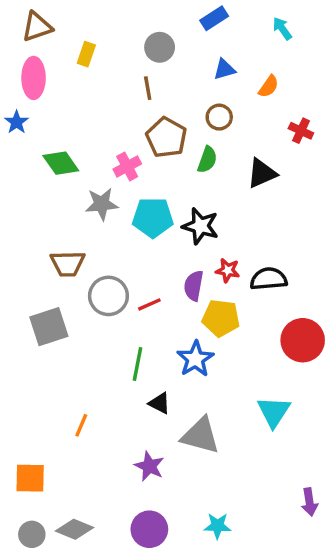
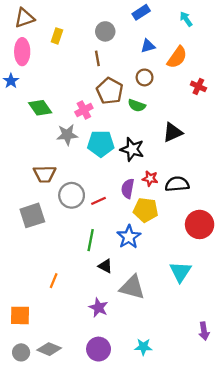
orange semicircle: (269, 86) -> (177, 57), size x1.5
green semicircle: (207, 160) -> (137, 106), turned 90
black triangle: (262, 173) -> (173, 132), moved

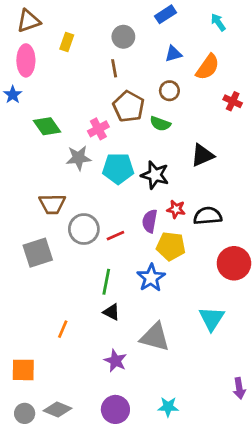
black triangle: (105, 266) -> (111, 312), moved

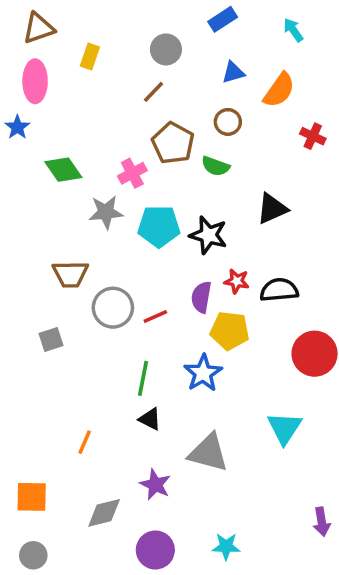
brown line: (114, 68) -> (154, 92), turned 54
gray square: (38, 253) -> (51, 340), size x0.6
gray diamond: (58, 409) -> (104, 513), moved, turned -36

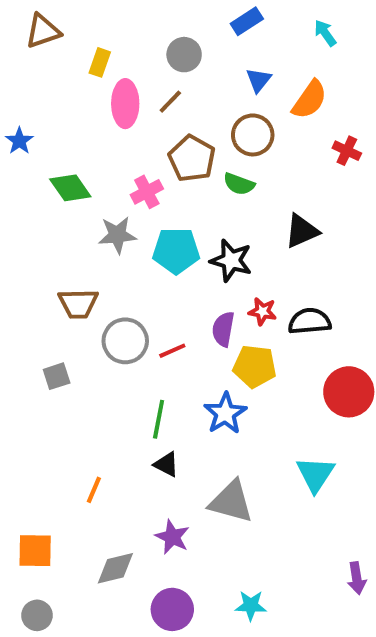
blue triangle: (233, 72) -> (259, 80), turned -35
pink ellipse: (35, 81) -> (125, 104), moved
brown circle: (228, 122) -> (253, 135), size x1.4

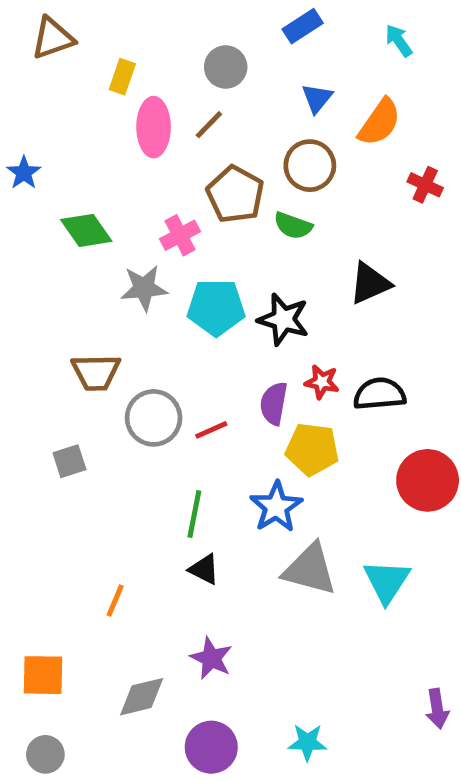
gray triangle: (231, 502) -> (310, 569), moved

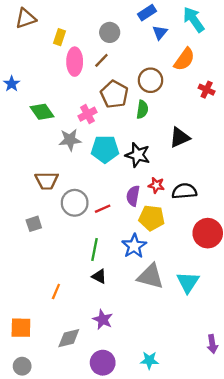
cyan arrow: (399, 41) -> (194, 20), size x1.6
blue triangle: (317, 98) -> (160, 32), moved
green semicircle: (293, 226) -> (142, 109), turned -102

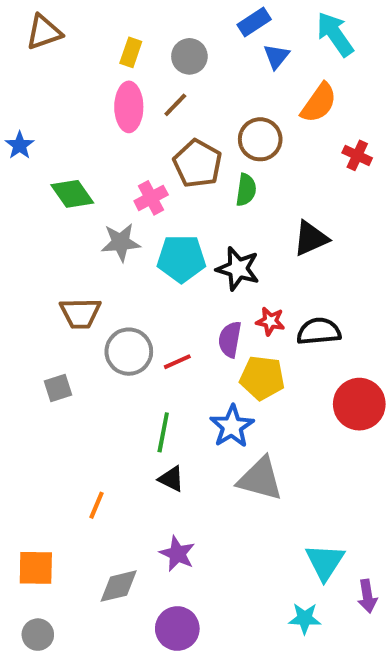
yellow rectangle: (59, 37) -> (131, 52), moved
cyan triangle: (188, 282) -> (325, 562), moved
cyan star: (149, 360) -> (305, 618), moved

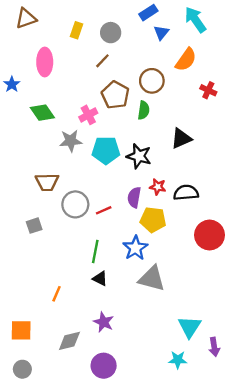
pink ellipse: (129, 107) -> (45, 62), moved

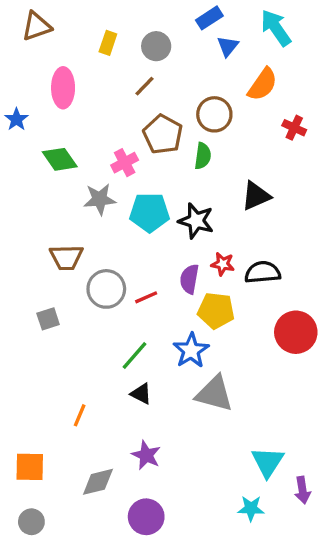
green line: (95, 251) -> (135, 355), turned 30

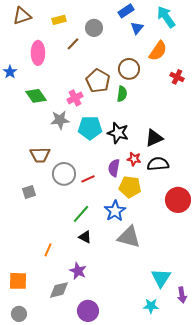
yellow rectangle: (108, 43) -> (59, 20), moved, turned 56
brown line: (145, 86) -> (73, 44), moved
black triangle: (256, 196) -> (154, 138), moved
purple star: (146, 455) -> (78, 271), moved

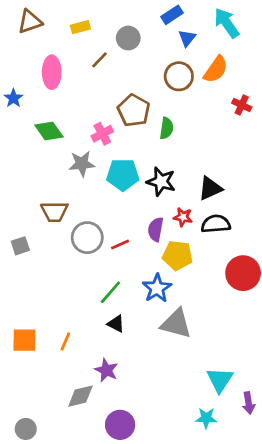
brown circle: (129, 69) -> (179, 76), moved
gray square: (29, 192) -> (20, 246), moved
orange square: (18, 281) -> (24, 340), moved

